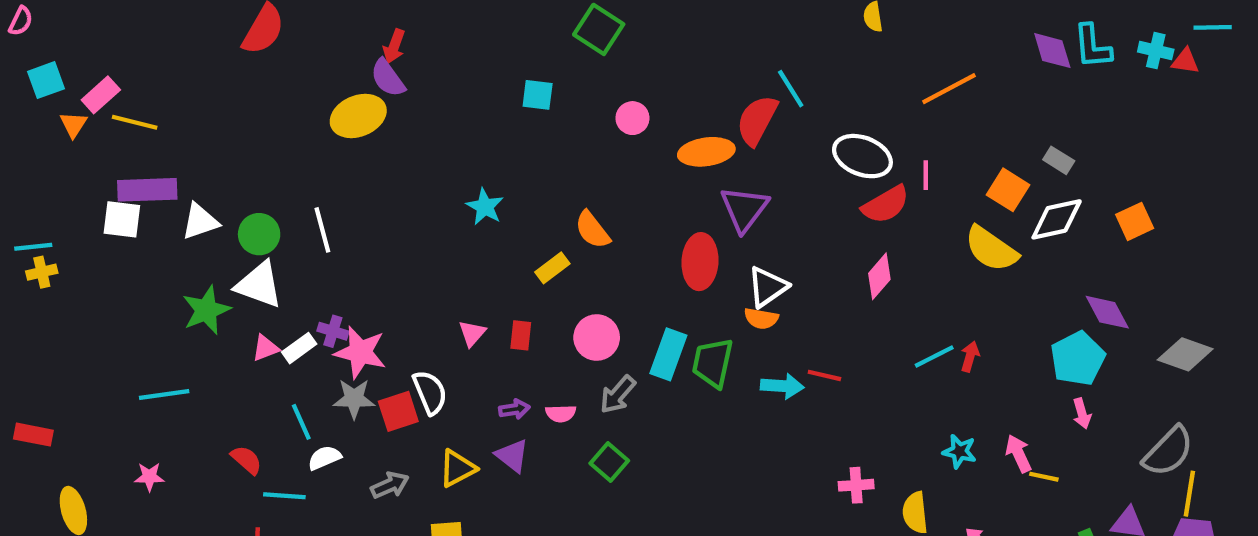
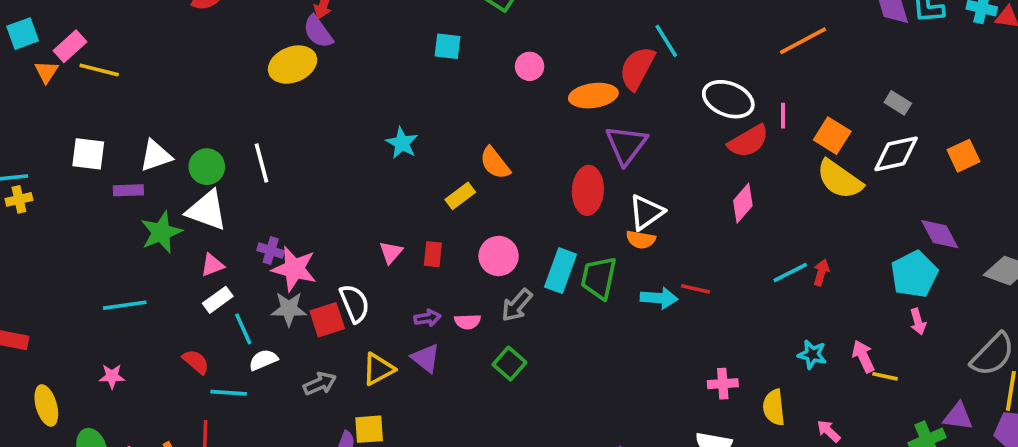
purple rectangle: (147, 190) -> (128, 190), moved, size x0.6
orange square: (1008, 190) -> (832, 136), moved
white rectangle: (299, 348) -> (218, 300), moved

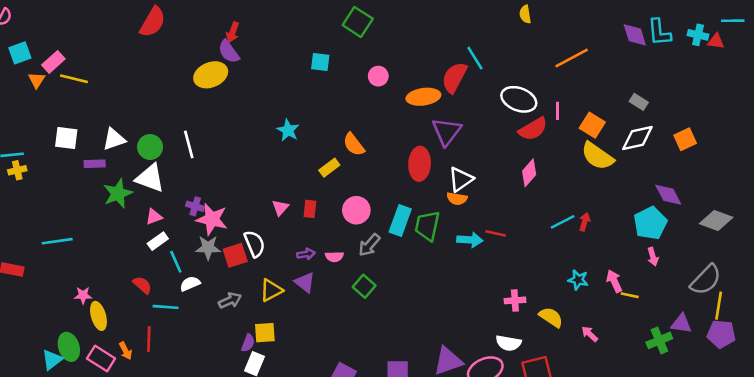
cyan line: (125, 305) -> (57, 241), moved
yellow ellipse: (46, 406) -> (98, 316), moved
yellow semicircle: (774, 407) -> (551, 317), turned 130

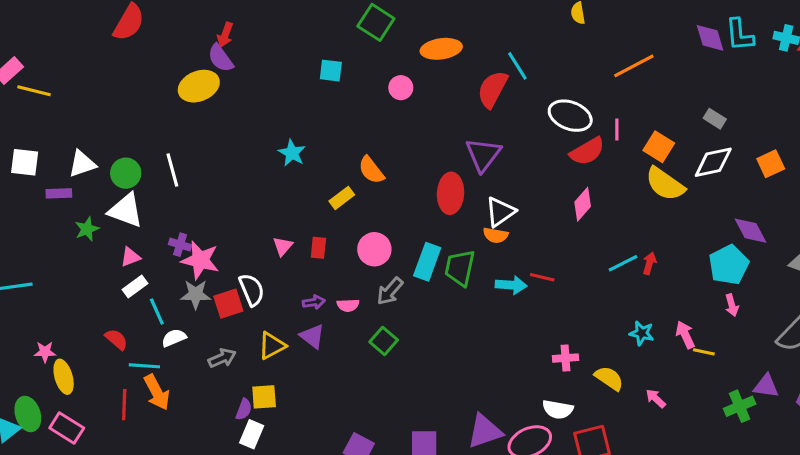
orange ellipse: (423, 97) -> (441, 49), moved
green star: (118, 193) -> (87, 229), size x0.7
orange arrow: (126, 351) -> (157, 392), moved, size x1.6

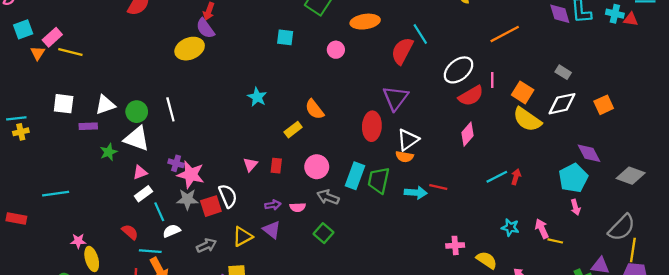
white ellipse: (570, 116) -> (459, 70), turned -60
gray arrow: (390, 291) -> (328, 197), turned 70

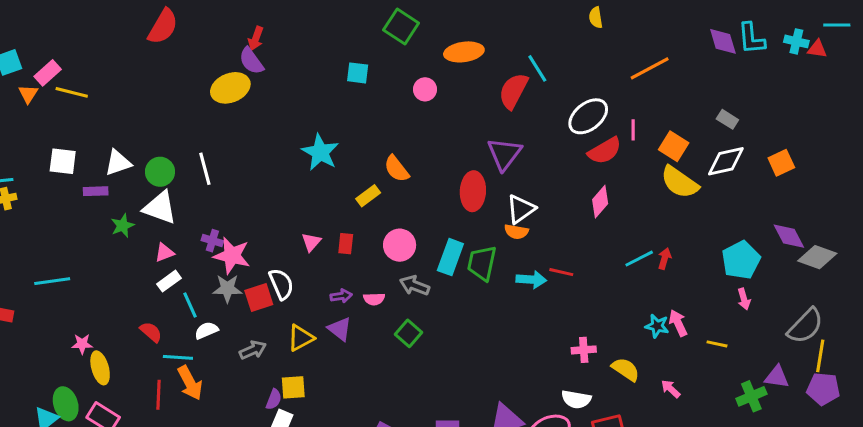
cyan star: (257, 97) -> (320, 152), size x1.4
purple diamond: (589, 153) -> (789, 236), moved
pink arrow: (542, 229) -> (678, 323), moved

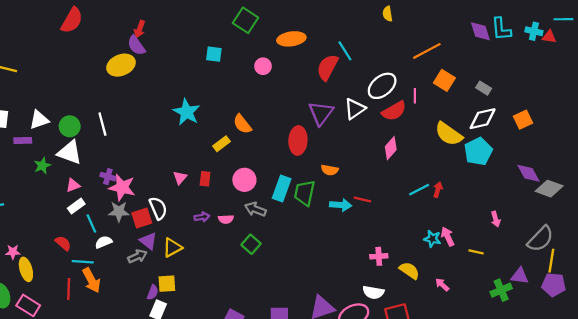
orange square: (674, 146) -> (444, 80), moved
white triangle: (521, 209) -> (355, 109), moved
cyan pentagon: (741, 260) -> (478, 151), moved
purple triangle: (340, 329) -> (148, 241), moved

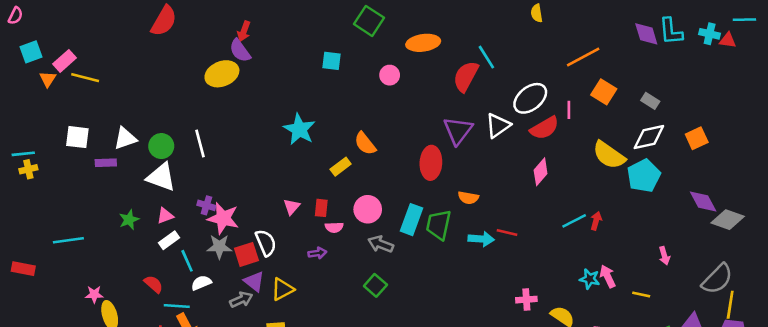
green star: (42, 166) -> (129, 220), moved
pink semicircle: (226, 219) -> (334, 227), moved

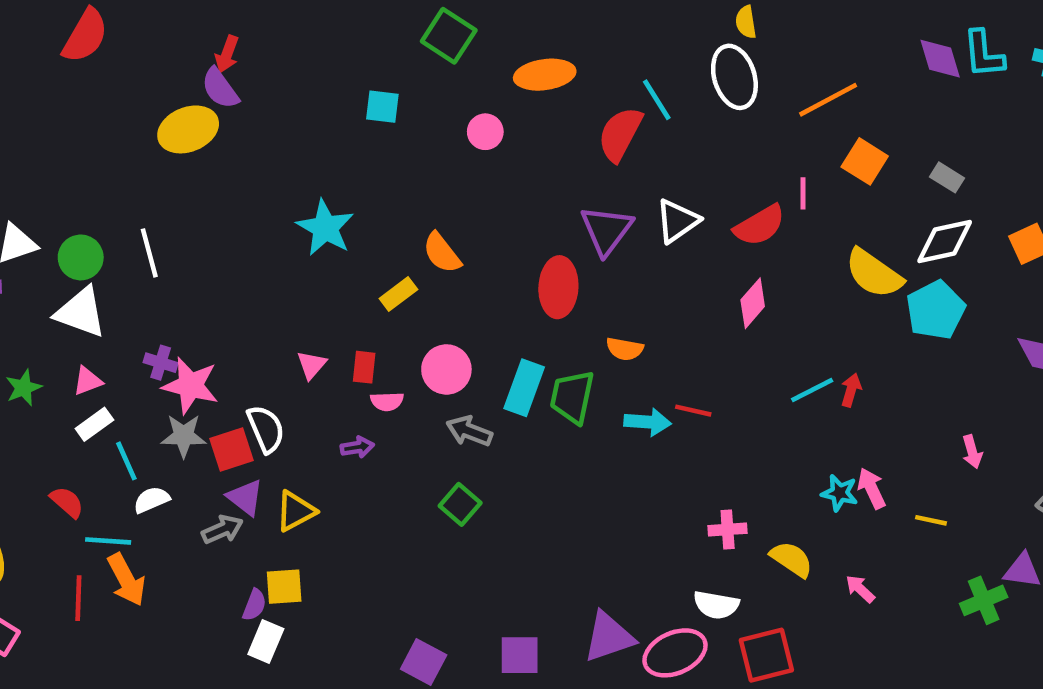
white ellipse: (530, 98) -> (734, 77), moved, turned -68

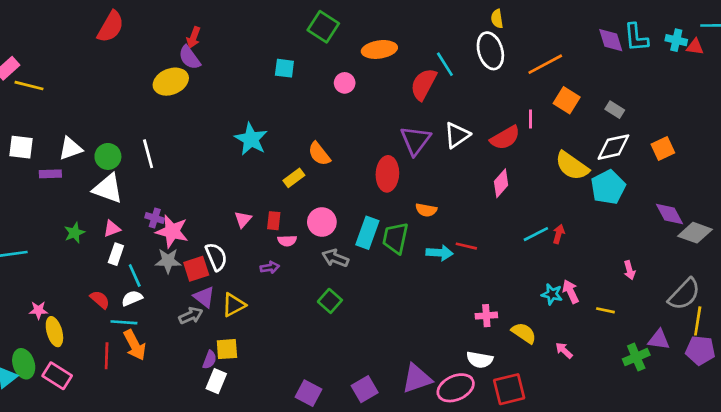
white rectangle: (94, 424) -> (116, 254), turned -35
white semicircle: (152, 500) -> (132, 298), moved
purple square: (520, 655) -> (365, 389), turned -30

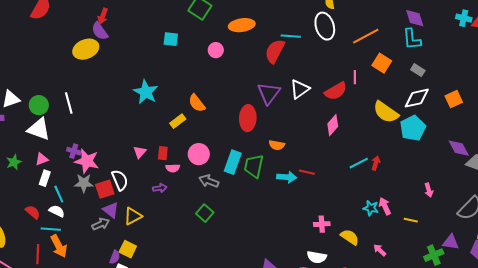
cyan L-shape: (636, 37) -> (412, 39), moved
cyan line: (445, 64) -> (291, 36), turned -54
white semicircle: (132, 298) -> (57, 211), turned 49
yellow square: (227, 349) -> (128, 249), turned 30

